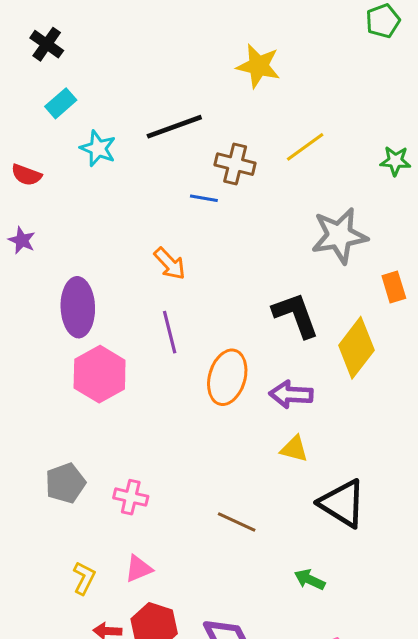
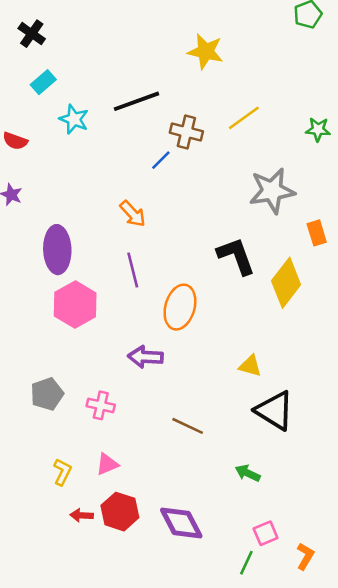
blue line: (204, 198) -> (161, 160), turned -55
purple arrow: (291, 394) -> (145, 357), moved
yellow triangle: (294, 449) -> (250, 366), moved

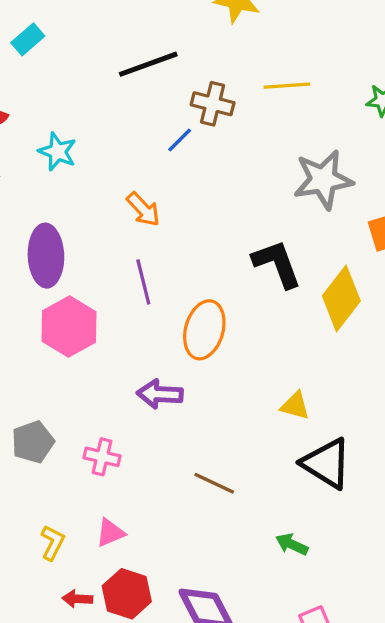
yellow line: (244, 118) -> (287, 86), turned 32
cyan star: (74, 119) -> (57, 152), moved

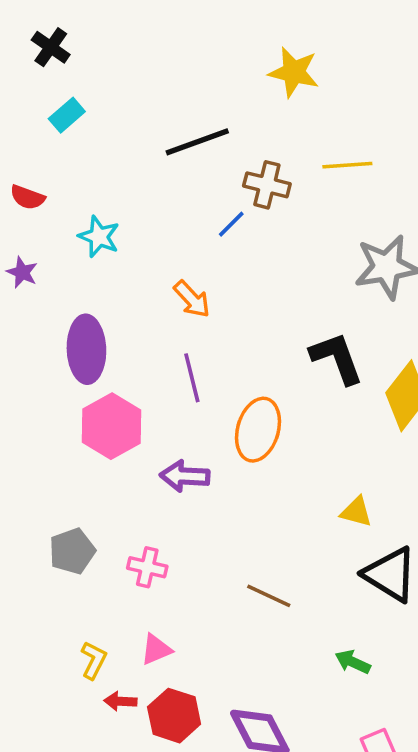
purple arrow: (160, 394) -> (185, 476), moved
red arrow: (77, 599) -> (120, 701), moved

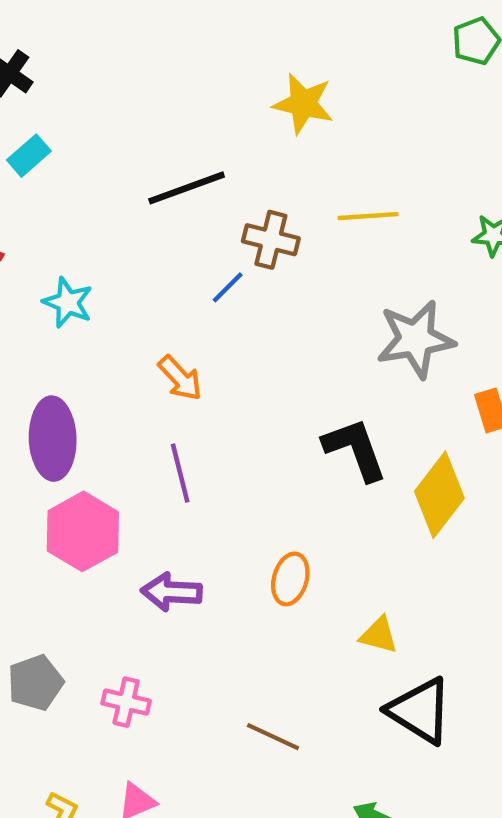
orange ellipse: (258, 430) -> (290, 579), moved, size x0.7

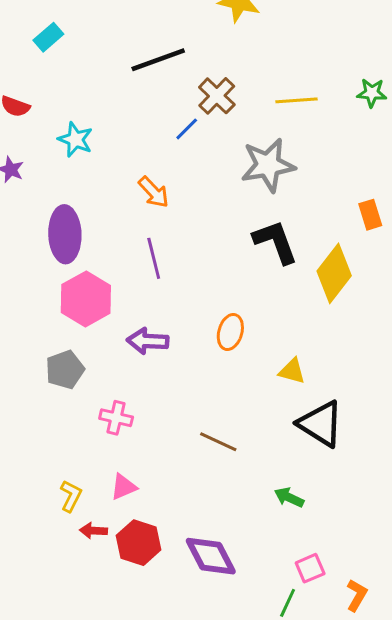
yellow line: (368, 216) -> (297, 100), moved
brown cross: (271, 240) -> (217, 96), turned 30
gray star: (416, 339) -> (268, 165), moved
gray pentagon: (35, 683) -> (65, 370), moved

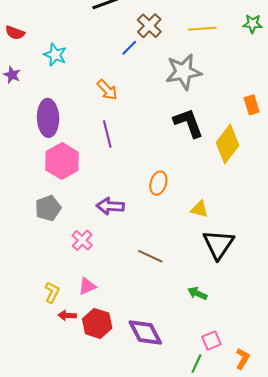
purple arrow: (148, 341) -> (110, 206), moved
pink cross: (116, 418) -> (82, 240), turned 30
black triangle: (321, 424) -> (218, 244), turned 32

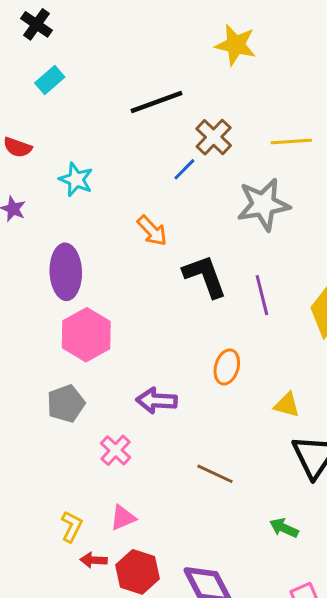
black L-shape: (188, 123) -> (205, 276), moved
purple line: (107, 134) -> (262, 295), moved

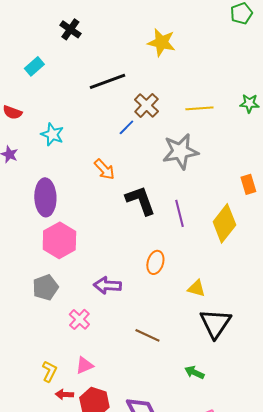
black cross: (37, 24) -> (70, 29), moved

